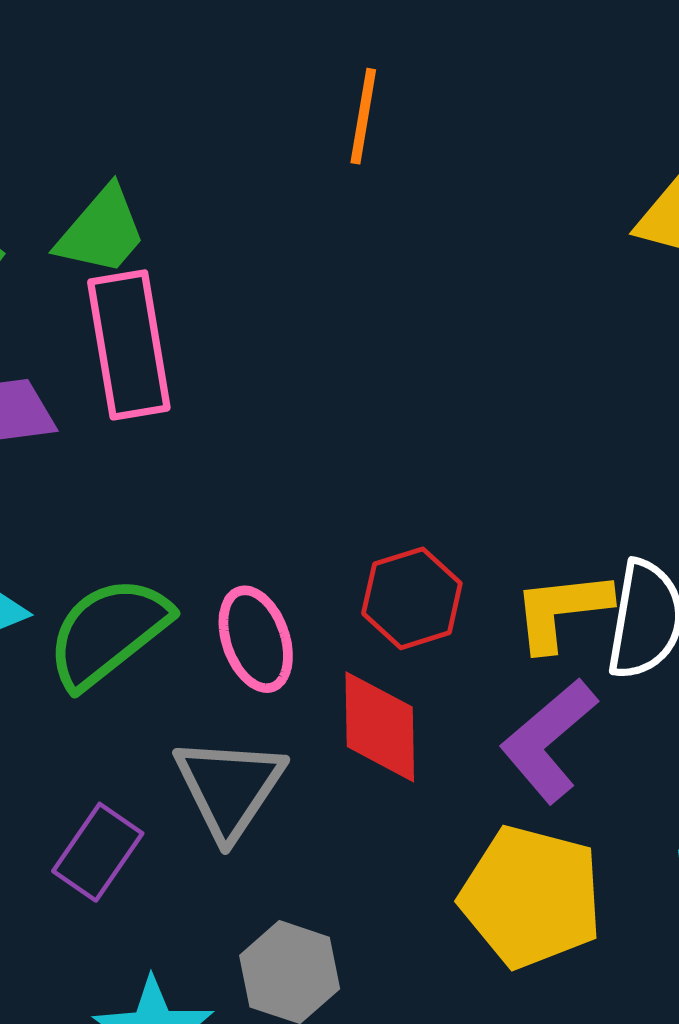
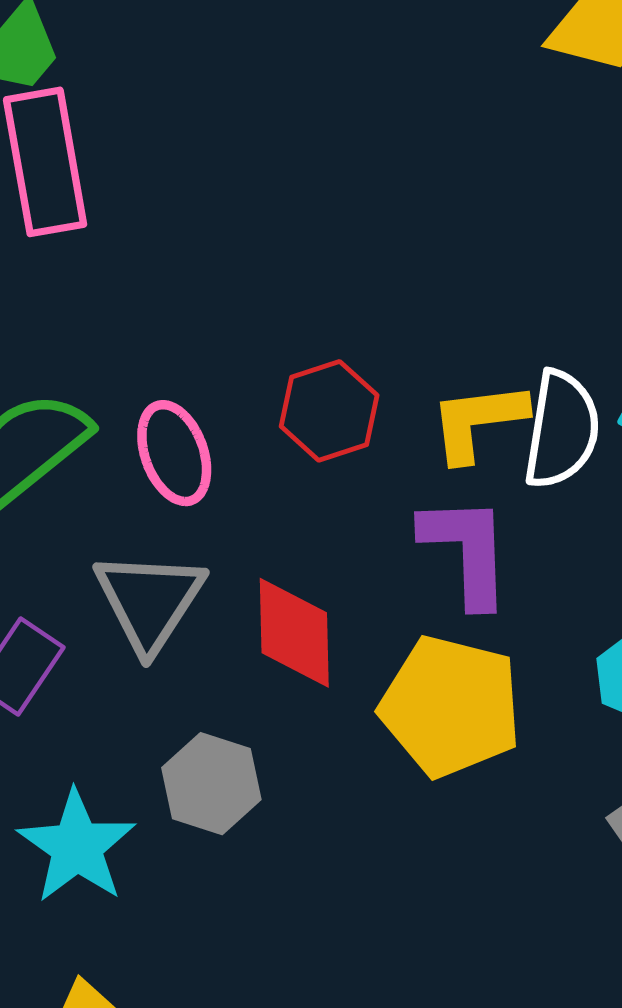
red diamond: (380, 727) -> (294, 633), moved
purple L-shape: (549, 740) -> (466, 551), turned 129

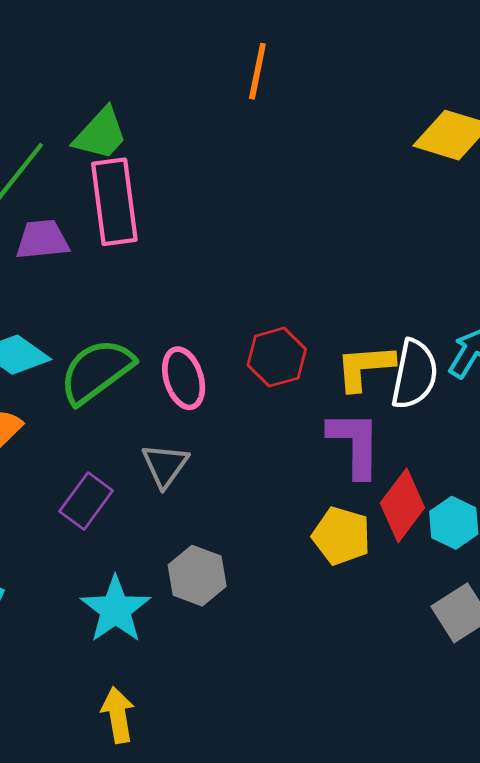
gray triangle: (149, 601) -> (165, 465), size x0.7
red diamond: (294, 633) -> (402, 505), moved, turned 36
yellow pentagon: (451, 706) -> (341, 536), size x0.7

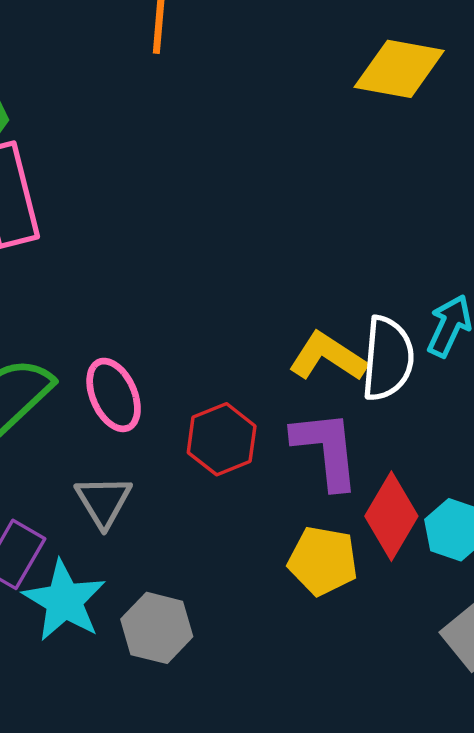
red hexagon: (277, 357) -> (222, 439), moved
yellow L-shape: (365, 367) -> (328, 357), turned 44
cyan star: (115, 610) -> (64, 601), moved

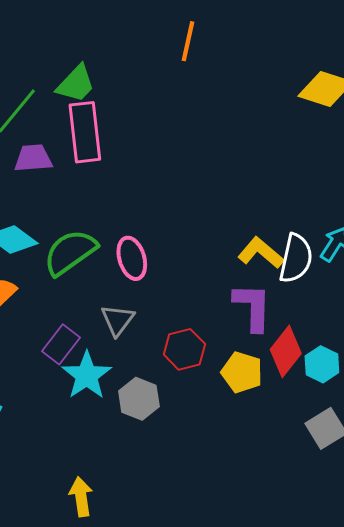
red hexagon: (222, 439) -> (184, 349), moved

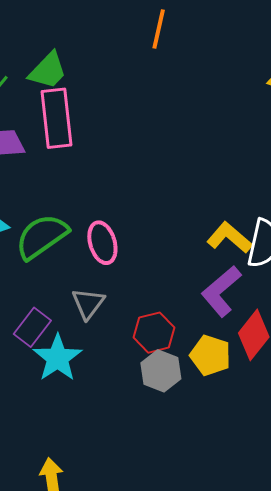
purple L-shape: (253, 307) -> (221, 291), turned -132
gray hexagon: (139, 399) -> (161, 371), moved

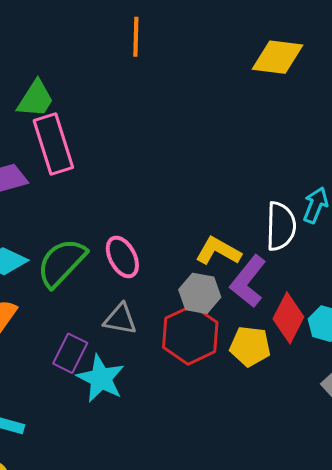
yellow L-shape: (229, 238) -> (218, 251), moved
gray triangle: (88, 303) -> (120, 319), turned -45
red hexagon: (154, 333) -> (190, 335), size x1.4
gray hexagon: (161, 371) -> (200, 293), moved

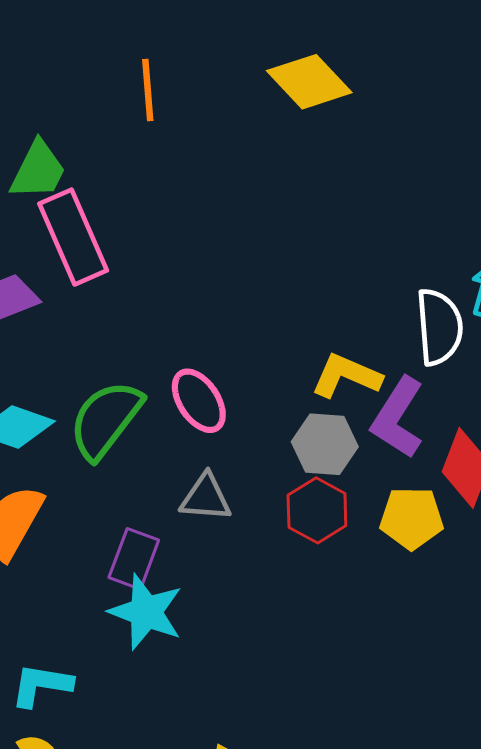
orange line: (136, 37) -> (148, 90), moved
yellow diamond: (277, 57) -> (309, 82), moved, turned 46
red hexagon: (190, 335) -> (317, 510), size x0.7
cyan star: (101, 378) -> (146, 612), moved

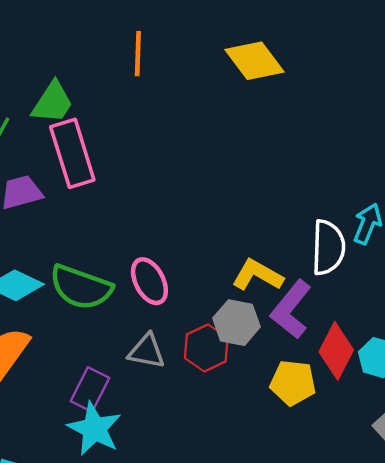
green semicircle: (106, 420) -> (81, 287), turned -114
red hexagon: (317, 510) -> (206, 348), moved

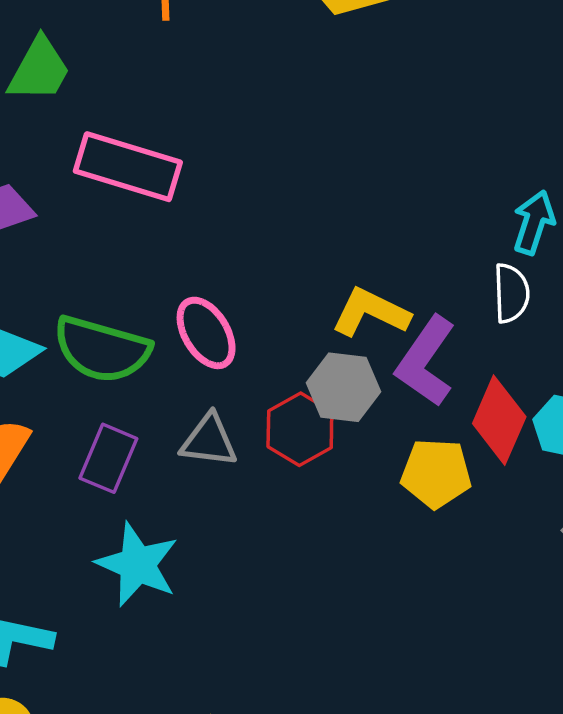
pink rectangle: (72, 153) -> (128, 167), moved, turned -52
white semicircle: (328, 247) -> (511, 293), moved, size x0.7
purple rectangle: (90, 389) -> (108, 458), moved

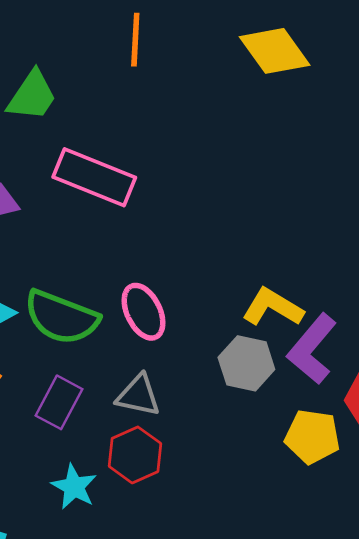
red hexagon: (300, 429) -> (135, 455), moved
cyan star: (137, 565) -> (74, 487), size x0.7

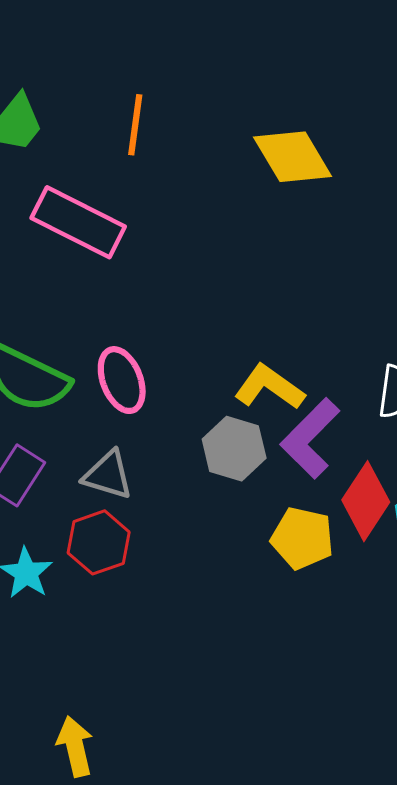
orange line: (135, 40) -> (135, 125), moved
yellow diamond: (275, 51) -> (293, 157), moved

